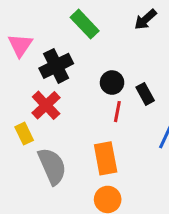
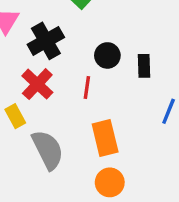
black rectangle: (145, 94) -> (144, 66), turned 30
red line: (117, 112) -> (87, 87), moved

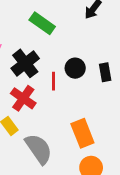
red line: (87, 87) -> (54, 81), moved

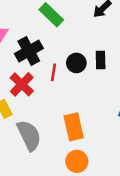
black rectangle: (105, 72) -> (101, 60), moved

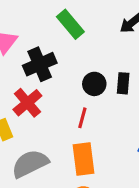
red line: (54, 72) -> (82, 118), moved
gray semicircle: (29, 135) -> (30, 164), turned -96

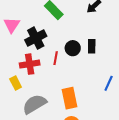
red cross: (27, 103) -> (30, 64), turned 36
red line: (82, 118) -> (56, 58), moved

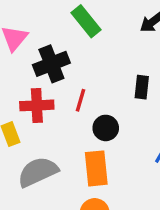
black circle: (73, 48) -> (106, 128), moved

